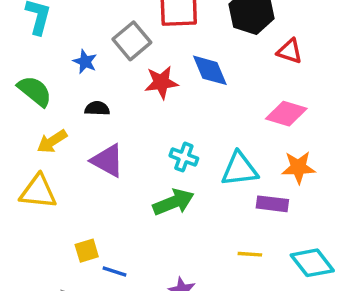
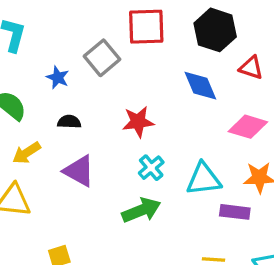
blue diamond: (210, 70) -> (200, 86), moved
red star: (161, 82) -> (138, 122), moved
cyan cross: (184, 157) -> (151, 168), turned 30

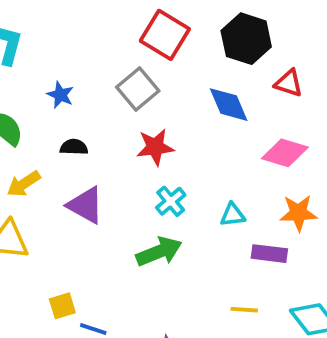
red square: (146, 27) -> (165, 35), turned 33
gray square: (102, 58) -> (138, 89), moved
cyan triangle: (204, 179) -> (233, 215), size x0.6

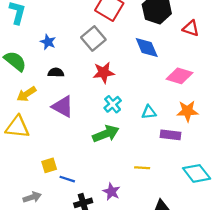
red triangle: (289, 83) -> (191, 28), moved
yellow line: (244, 310) -> (142, 168), moved

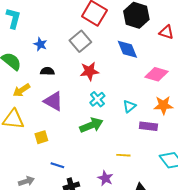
cyan triangle: (149, 112) -> (129, 106), turned -32
yellow square: (49, 165) -> (41, 137), moved
purple star: (111, 192) -> (105, 178), moved

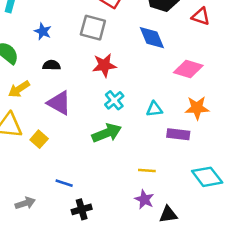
gray square: (80, 41) -> (93, 28), turned -35
cyan triangle: (129, 106) -> (154, 109), turned 32
yellow square: (41, 137) -> (39, 139), moved, turned -32
purple star: (105, 178) -> (144, 199), moved

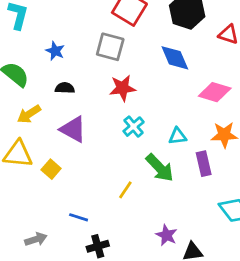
green arrow: (107, 133) -> (160, 168), moved, turned 68
purple rectangle: (178, 134) -> (204, 164), turned 70
yellow line: (147, 171) -> (125, 190), moved, turned -60

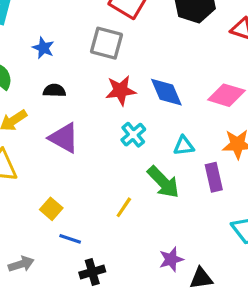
blue diamond: (175, 58) -> (166, 92), moved
yellow square: (51, 169) -> (51, 209), moved
purple star: (167, 235) -> (171, 259), turned 30

